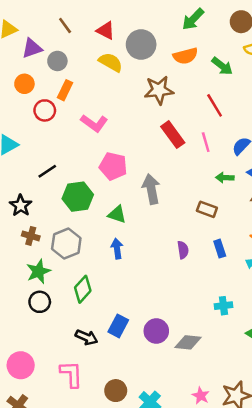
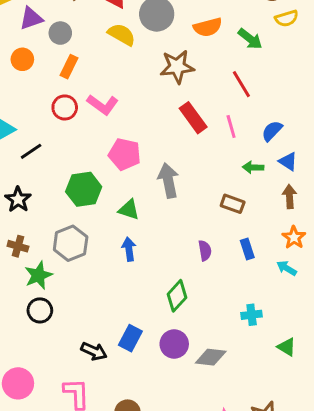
red circle: (45, 110) -> (65, 107), moved
black line: (47, 171) -> (31, 151), moved
brown cross: (31, 236) -> (18, 246), moved
green diamond: (83, 289) -> (177, 296), moved

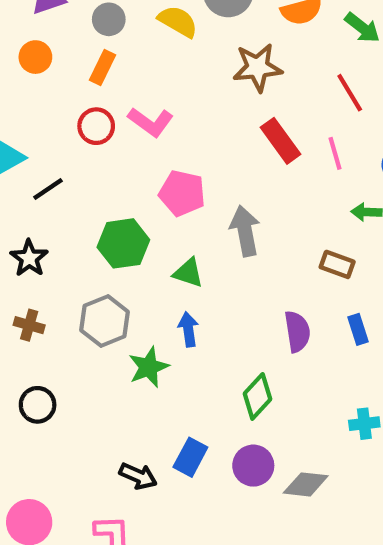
gray circle: (60, 33) -> (109, 19), moved
purple semicircle: (205, 251) -> (297, 331), size x1.4
green star: (38, 275) -> (149, 367), moved
black circle: (40, 310) -> (38, 405), moved

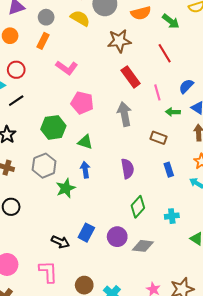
red circle: (96, 126) -> (16, 70), moved
pink line: (335, 153) -> (157, 92), moved
gray arrow: (245, 231) -> (124, 114), moved
purple semicircle: (297, 331) -> (127, 169), moved
green diamond: (257, 396) -> (138, 207), moved

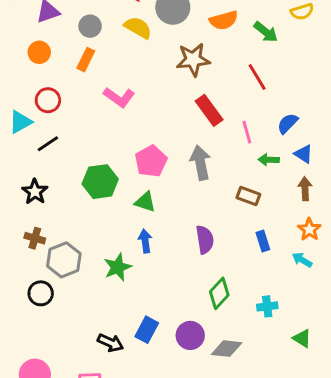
pink pentagon: (82, 103) -> (151, 161), moved, turned 30
gray hexagon: (44, 166) -> (64, 260), moved

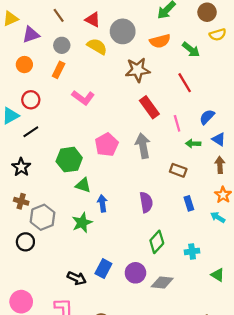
green triangle: (145, 202) -> (83, 185), moved

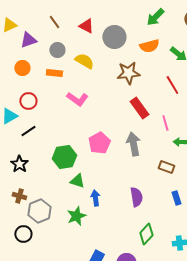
yellow semicircle: (97, 46) -> (84, 61), moved
orange rectangle: (59, 70) -> (54, 73), turned 70

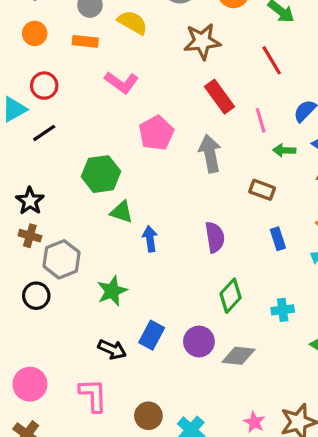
pink pentagon: (99, 143) -> (156, 133), moved
black star: (19, 164) -> (30, 201), moved
green star: (76, 216) -> (112, 291), moved

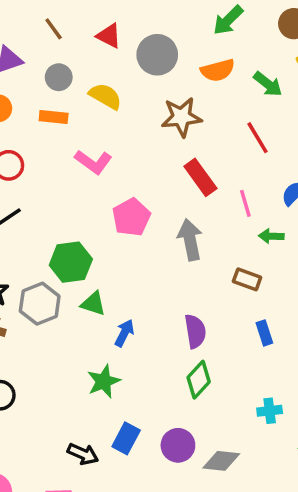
blue arrow: (150, 239) -> (124, 333), turned 35
gray hexagon: (62, 259) -> (40, 304), moved
green star: (112, 291) -> (104, 381), moved
green diamond: (231, 296) -> (199, 380), moved

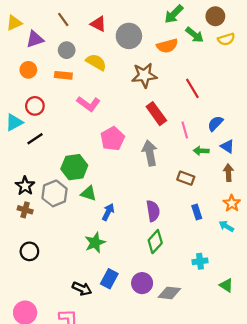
green arrow: (268, 84) -> (195, 35), moved

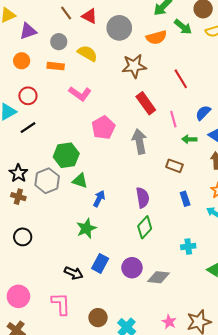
brown line: (63, 20) -> (66, 13), moved

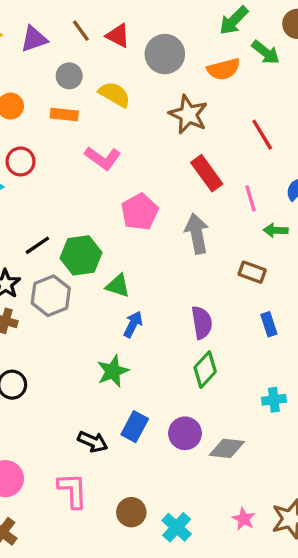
purple triangle: (28, 31) -> (34, 39), moved
brown star: (134, 66) -> (188, 114), turned 30
black line: (28, 128) -> (37, 245), moved
green triangle: (80, 181) -> (118, 286), moved

